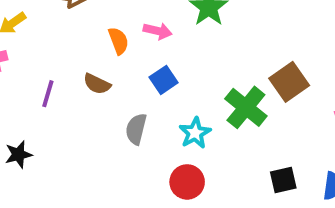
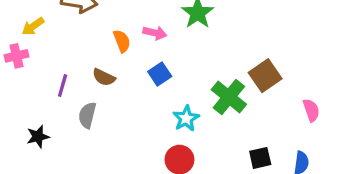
gray semicircle: (136, 129) -> (87, 115), moved

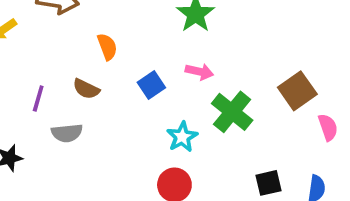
pink arrow: (155, 33) -> (199, 72), moved
brown square: (265, 76) -> (297, 91), moved
gray semicircle: (87, 115) -> (67, 133), turned -110

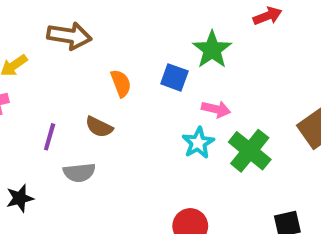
blue square: (151, 85) -> (174, 77), moved, turned -36
cyan star: (182, 137) -> (198, 143), moved

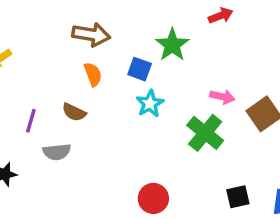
brown arrow: (69, 36) -> (91, 35), moved
pink arrow: (216, 109) -> (222, 97), moved
cyan star: (198, 143) -> (150, 104), moved

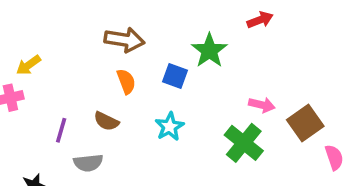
cyan star: (150, 104) -> (170, 127), moved

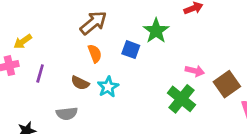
brown arrow: (124, 40) -> (93, 23), turned -48
cyan star: (170, 127) -> (108, 87), moved
purple line: (61, 130) -> (40, 74), moved

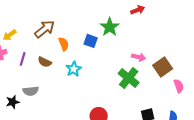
brown arrow: (93, 23) -> (45, 29), moved
brown semicircle: (80, 83) -> (45, 62), moved
gray semicircle: (67, 114) -> (31, 91), moved

